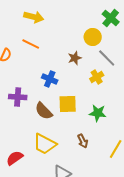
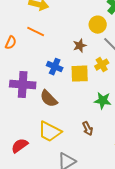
purple cross: (18, 97) -> (23, 85), size x1.4
yellow square: (68, 104) -> (80, 74), moved

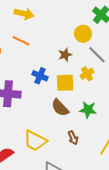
brown semicircle: (49, 99) -> (60, 108), moved

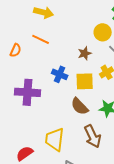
brown arrow: (73, 138) -> (93, 136), size x1.6
yellow trapezoid: (35, 141) -> (55, 139), turned 70

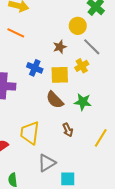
brown arrow: (93, 136) -> (68, 130), size x0.6

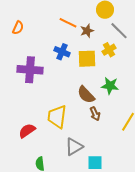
orange line: (16, 33) -> (68, 23), moved
brown semicircle: (55, 100) -> (86, 95), moved

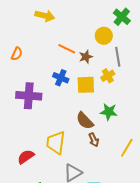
gray line: (119, 31) -> (118, 57), turned 36

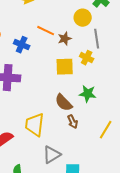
yellow cross: (108, 76) -> (87, 58), turned -32
blue cross: (61, 78) -> (22, 45), moved

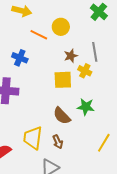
yellow circle: (83, 18) -> (61, 27), moved
orange line: (46, 31) -> (39, 35), moved
brown star: (65, 39) -> (71, 56), moved
brown arrow: (73, 122) -> (58, 142), moved

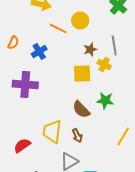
blue cross: (20, 58) -> (39, 52), turned 35

